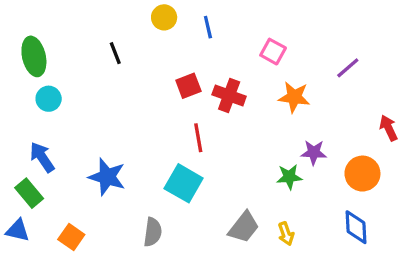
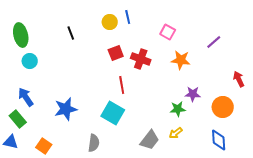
yellow circle: (164, 17) -> (110, 22), moved
blue star: (107, 177) -> (66, 109), turned -30
yellow arrow: (286, 234) -> (176, 133), moved, turned 72

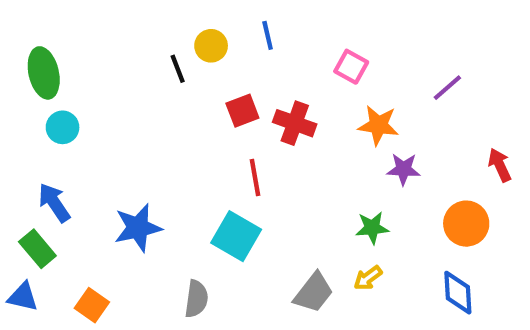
yellow circle: (110, 22) -> (211, 46), moved
black line: (71, 33) -> (178, 69), moved
purple star: (193, 94) -> (403, 169), moved

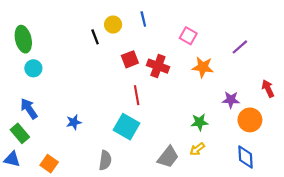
purple star: (403, 169) -> (231, 100), moved
blue star: (138, 228) -> (74, 122), size x0.6

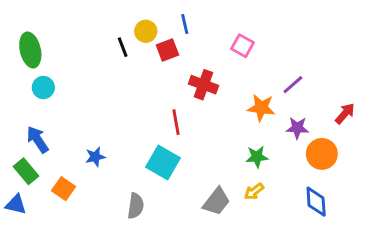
purple line: (240, 47) -> (293, 85), moved
red square: (130, 59) -> (167, 50), moved
orange star: (203, 67) -> (261, 108), moved
red arrow: (268, 88) -> (345, 114), turned 66
orange square: (49, 164) -> (64, 189), moved

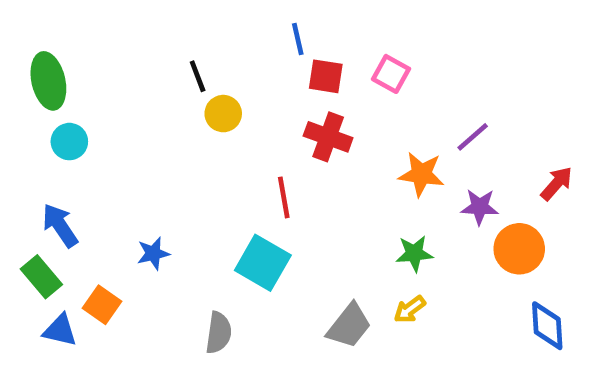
yellow circle: (146, 31) -> (223, 114), moved
red square: (167, 50) -> (326, 76), moved, turned 30
blue diamond: (316, 202) -> (547, 326), moved
blue triangle: (16, 204) -> (60, 330), moved

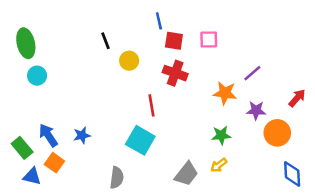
pink square: (391, 74) -> (209, 40), turned -30
yellow circle: (223, 114) -> (129, 61), moved
blue arrow: (60, 225) -> (48, 135), moved

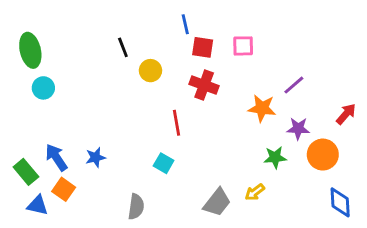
green star: (221, 135) -> (275, 157), moved
cyan square: (140, 140) -> (164, 163), size x0.6

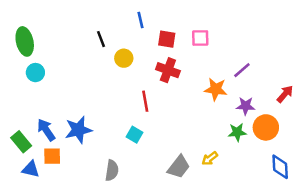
blue line: (185, 24) -> (140, 20), moved
blue star: (95, 157) -> (78, 130), size x1.6
green star: (275, 157) -> (237, 132), moved
orange square: (64, 189) -> (52, 156), turned -36

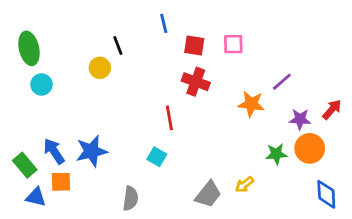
yellow circle: (124, 58) -> (100, 68), moved
purple star: (246, 106) -> (300, 119), moved

